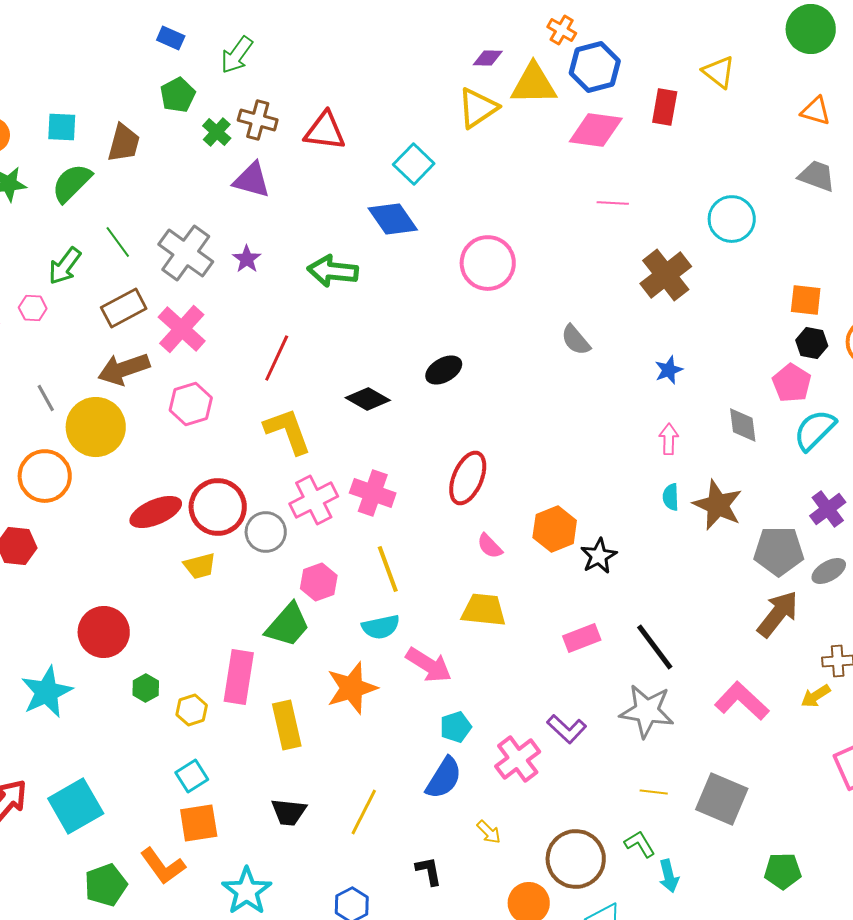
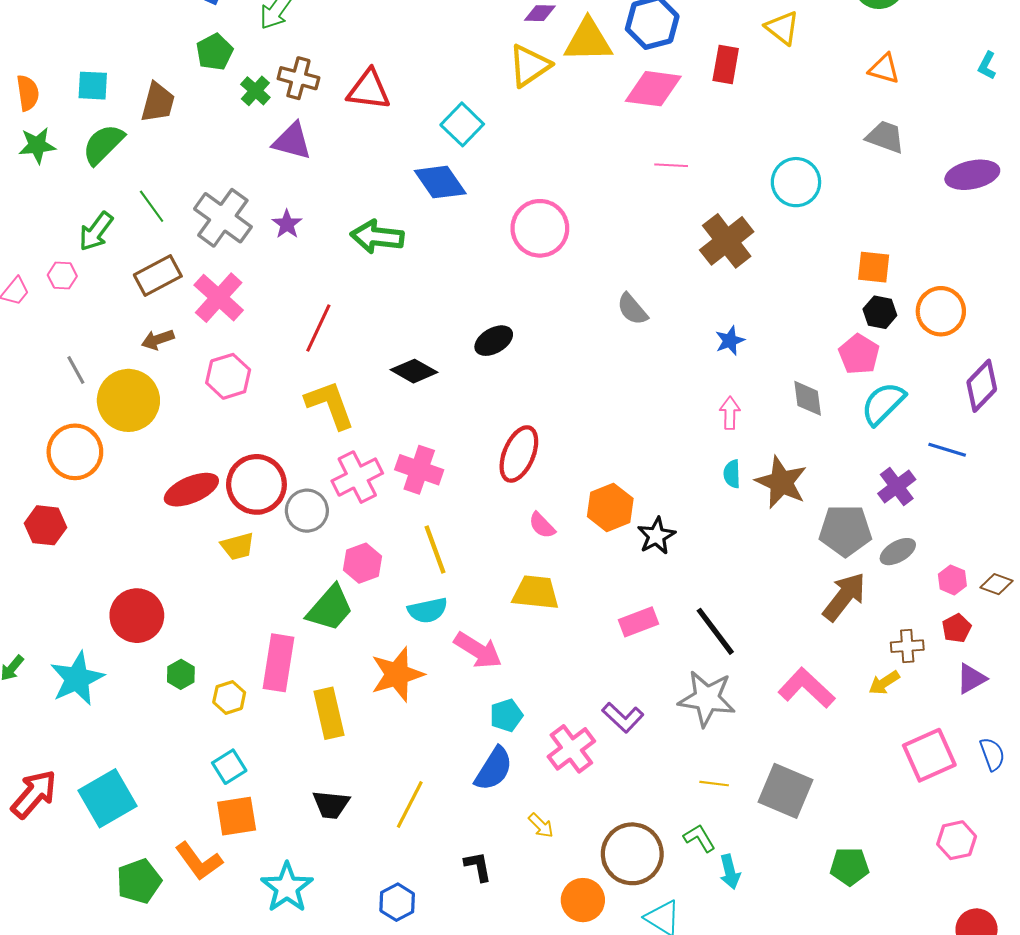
brown arrow: (124, 369) -> (158, 340), size x0.6

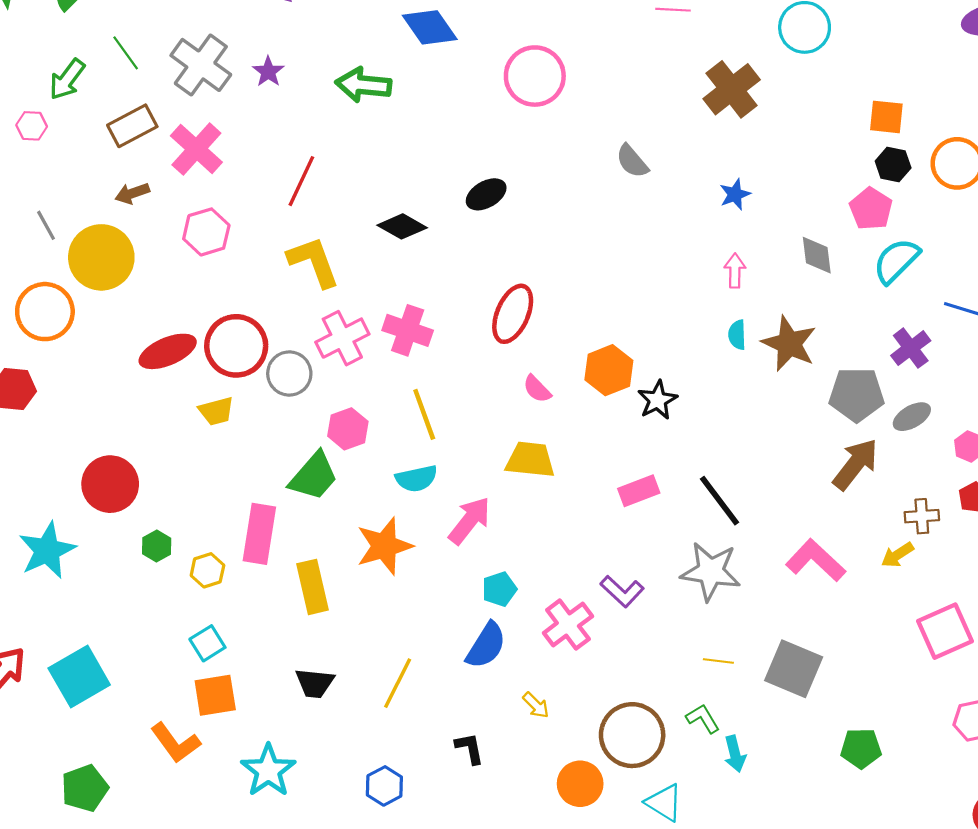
pink arrow: (478, 650) -> (470, 521), turned -84
green pentagon: (139, 881) -> (85, 788), moved

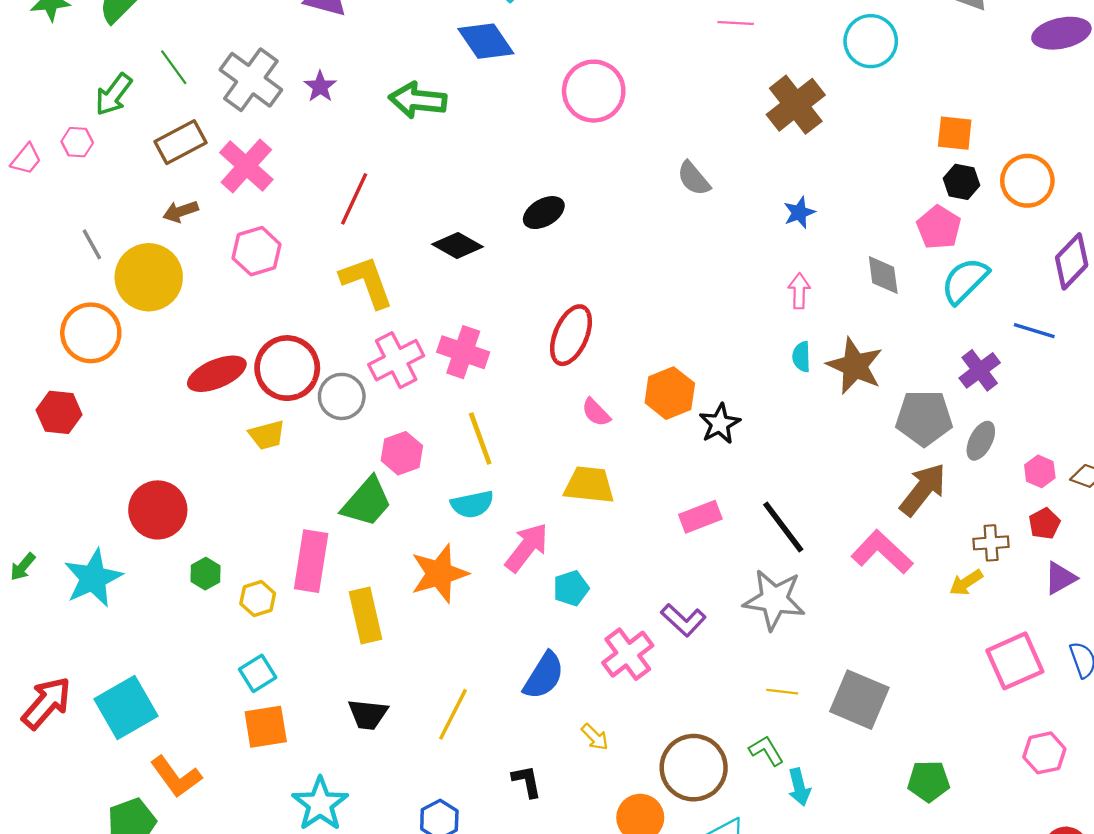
gray ellipse: (912, 417) -> (981, 441), turned -33
pink L-shape: (816, 560) -> (882, 552), moved
cyan pentagon: (499, 589) -> (571, 588), moved
orange L-shape: (175, 743) -> (176, 777), moved

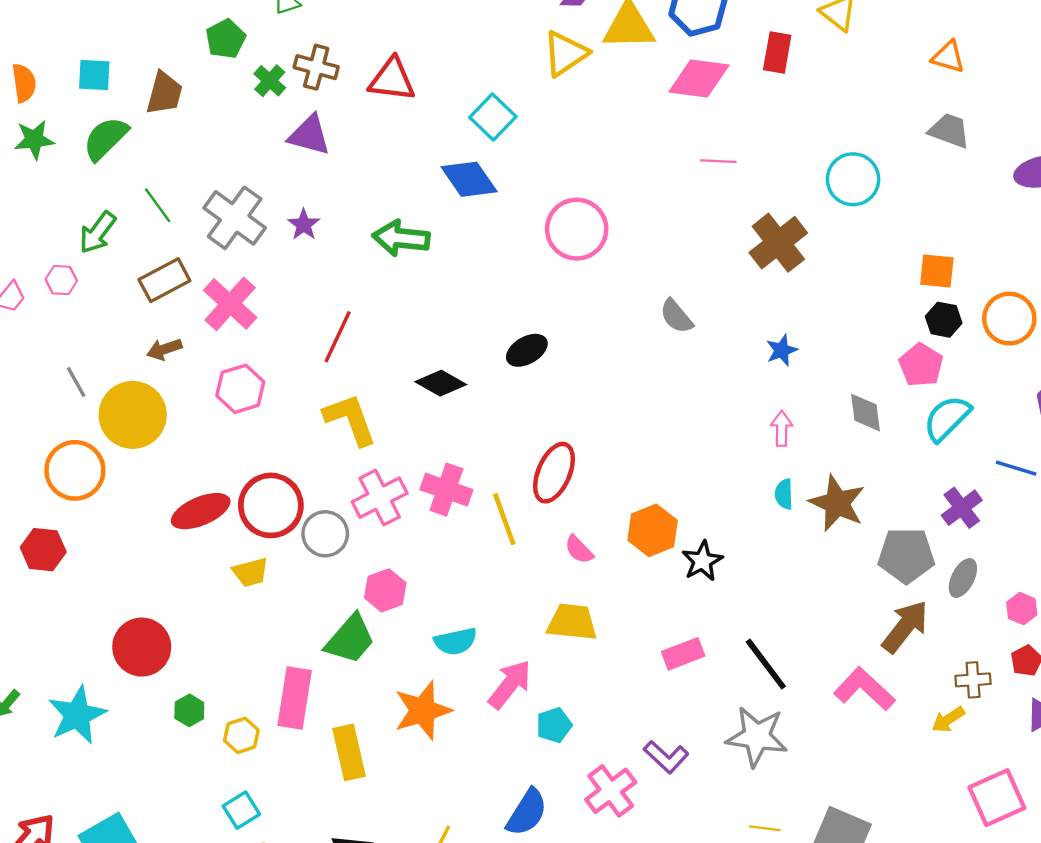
yellow line: (480, 438) -> (504, 519), moved

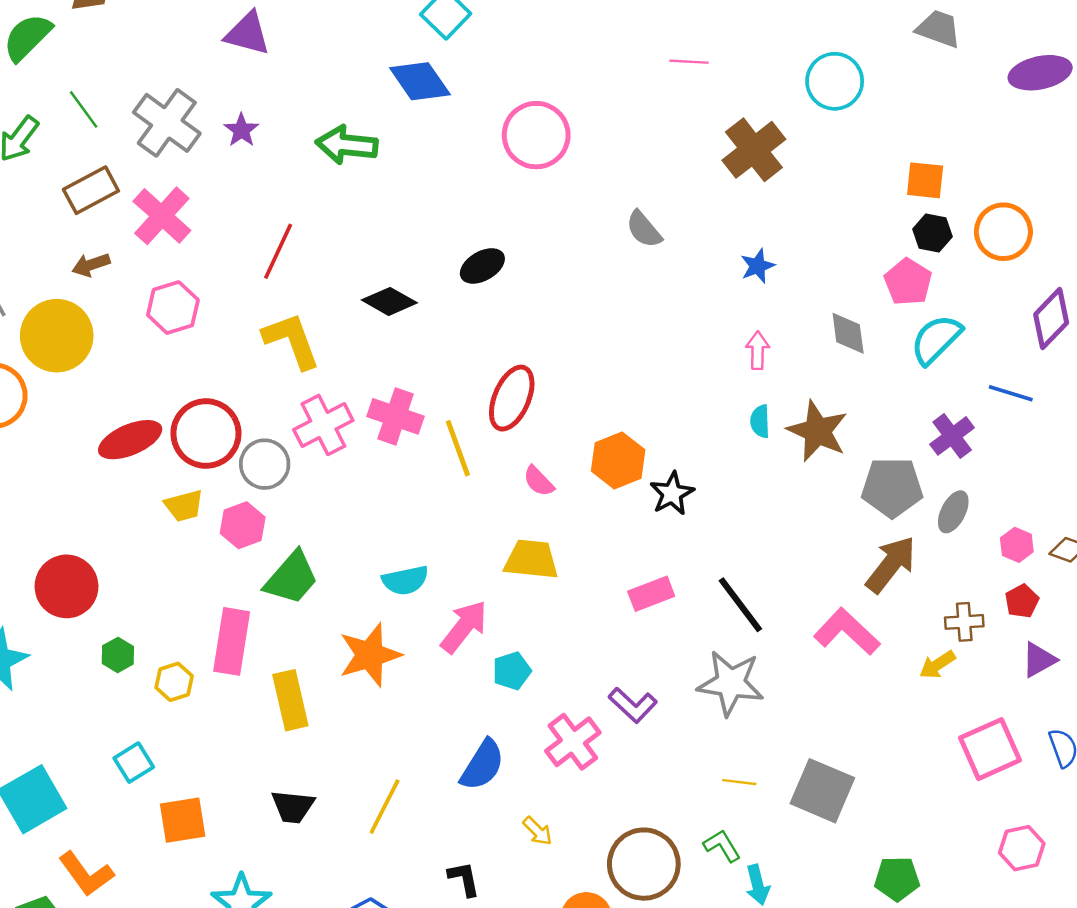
pink hexagon: (385, 590) -> (243, 525), moved
cyan square: (241, 810) -> (134, 763), moved

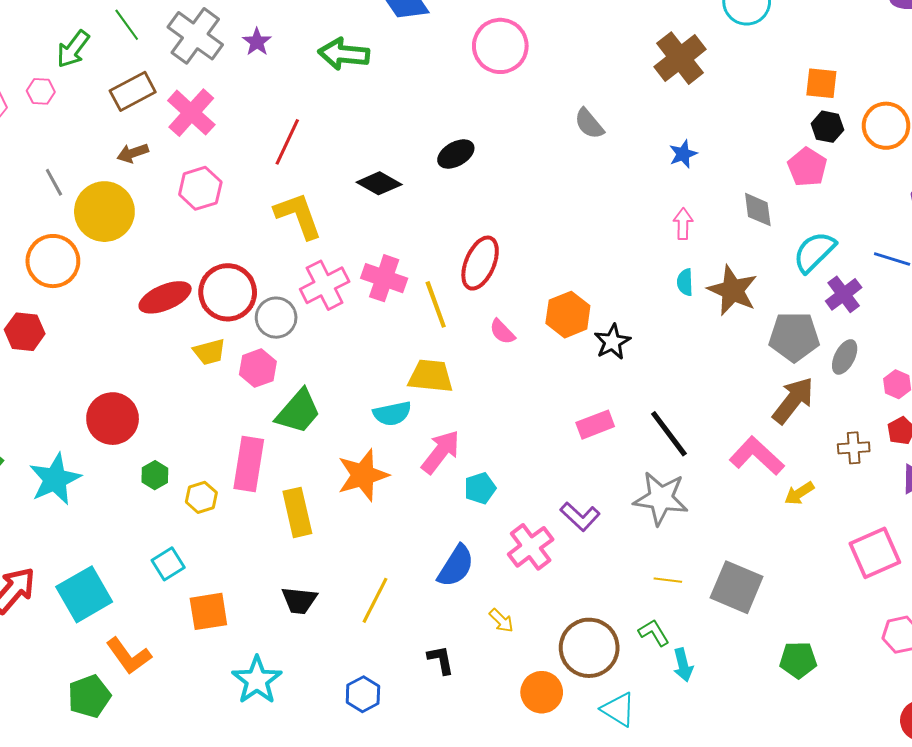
cyan semicircle: (936, 339) -> (814, 252), moved
yellow trapezoid: (531, 560) -> (431, 376), moved
yellow arrow: (937, 665) -> (799, 493), moved

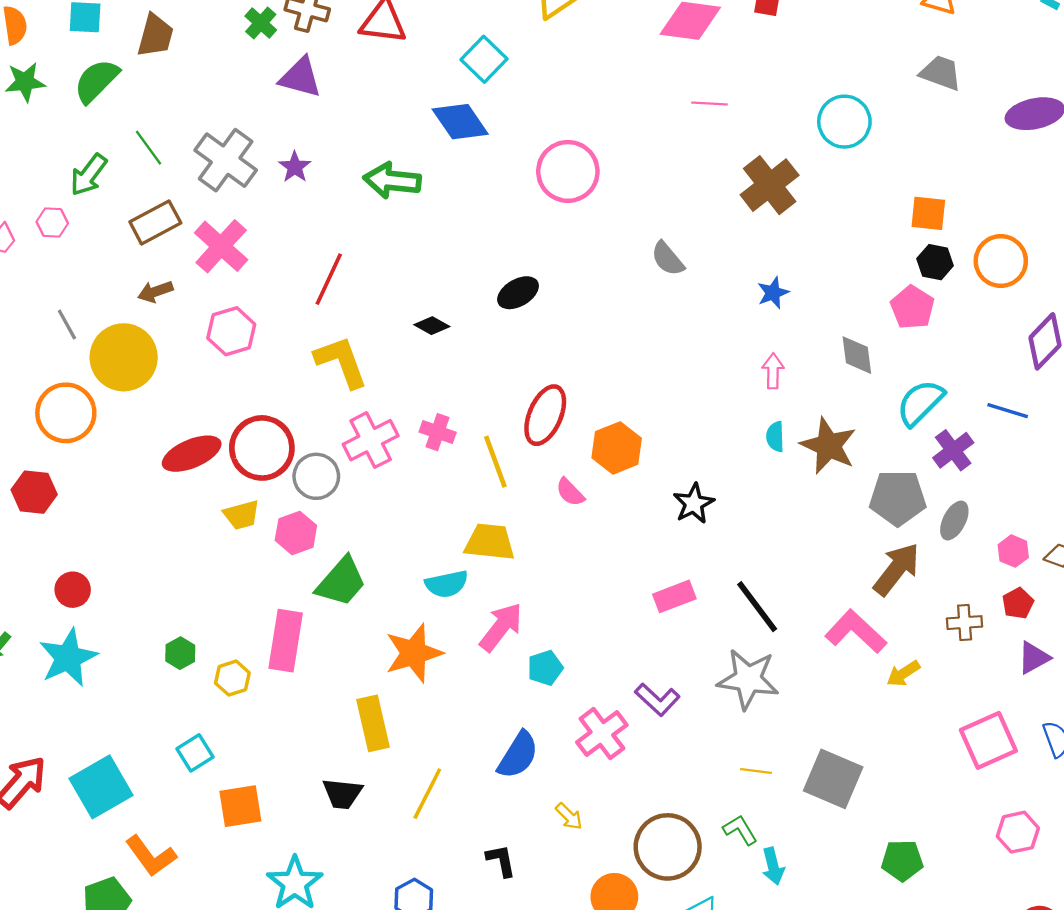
black diamond: (379, 183) -> (432, 326), size x0.7
pink cross: (384, 278) -> (438, 432), size x0.7
orange hexagon: (568, 315) -> (617, 448), moved
red circle: (113, 419) -> (73, 590), moved, size x0.6
yellow rectangle: (297, 512) -> (373, 723), moved

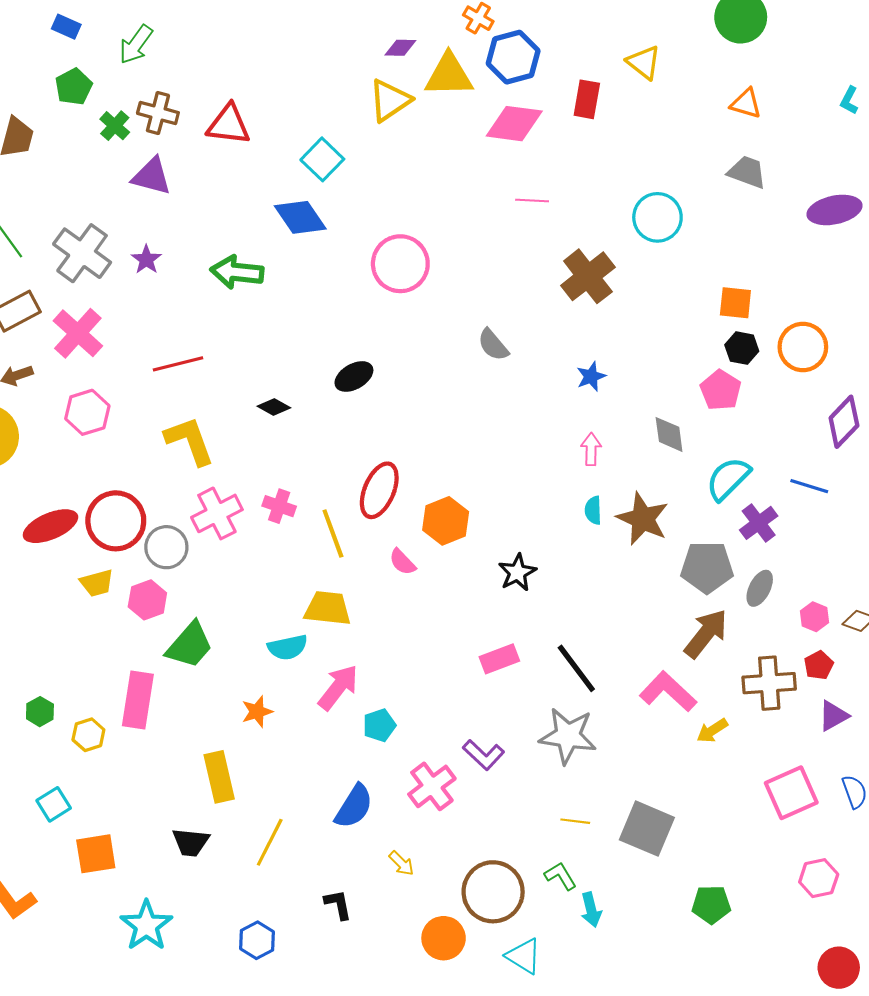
red line: (329, 279) -> (178, 364), turned 51
brown cross: (965, 623) -> (769, 683), size x1.6
orange star: (414, 653) -> (257, 712), size x0.6

